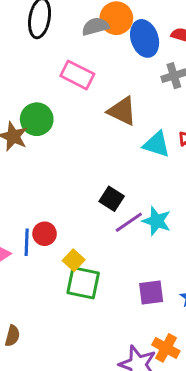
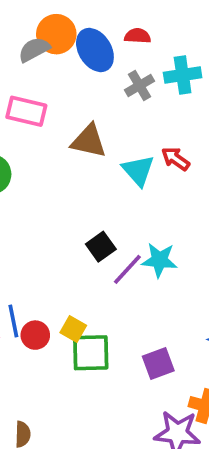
cyan triangle: (157, 144) -> (138, 170), turned 44
black square: (112, 199) -> (101, 247), turned 35
red circle: (45, 234) -> (35, 335), moved
purple square: (151, 292) -> (158, 363), moved

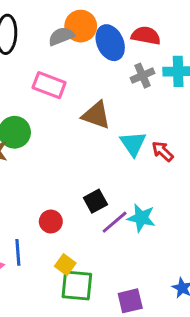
red semicircle: (138, 36) -> (146, 36), size x1.4
red arrow: (176, 159) -> (163, 151), moved
red circle: (35, 335) -> (51, 222), moved

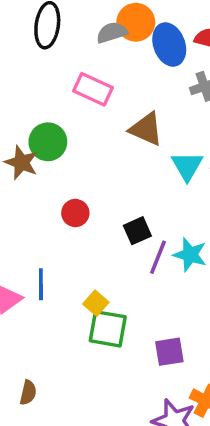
red circle: (51, 222) -> (75, 213), moved
purple line: (115, 222) -> (158, 257), turned -32

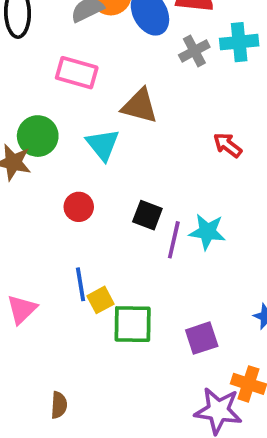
cyan triangle: (187, 166) -> (103, 145), moved
black square: (137, 231) -> (147, 215), turned -36
blue line: (41, 284) -> (81, 284), moved
yellow square: (96, 303) -> (101, 300), moved, turned 30

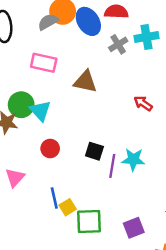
cyan triangle: (103, 145) -> (40, 111), moved
pink triangle: (22, 309) -> (15, 178), moved

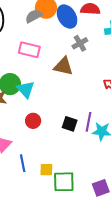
gray cross: (118, 44) -> (80, 43), moved
purple line: (112, 166) -> (88, 122), moved
blue line: (54, 198) -> (23, 163), moved
yellow square: (68, 207) -> (46, 170), turned 32

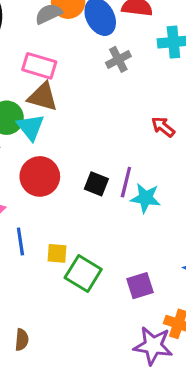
brown triangle: (63, 66) -> (43, 97), moved
red circle: (33, 121) -> (40, 176), size x1.6
green square: (64, 182) -> (83, 274), turned 30

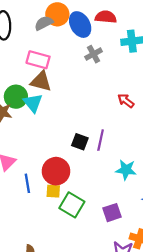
red circle: (40, 176) -> (56, 171), moved
cyan star: (146, 198) -> (126, 170), moved

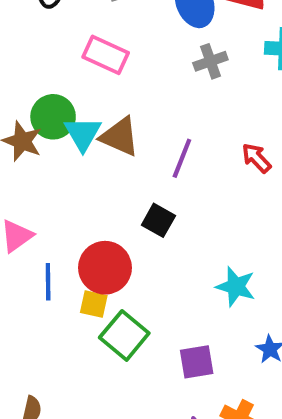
brown triangle: (41, 81) -> (120, 137), moved
purple line: (101, 140) -> (182, 158), moved

